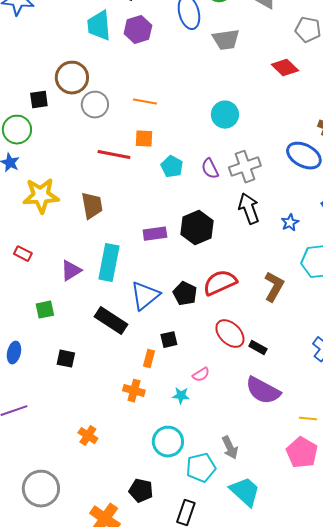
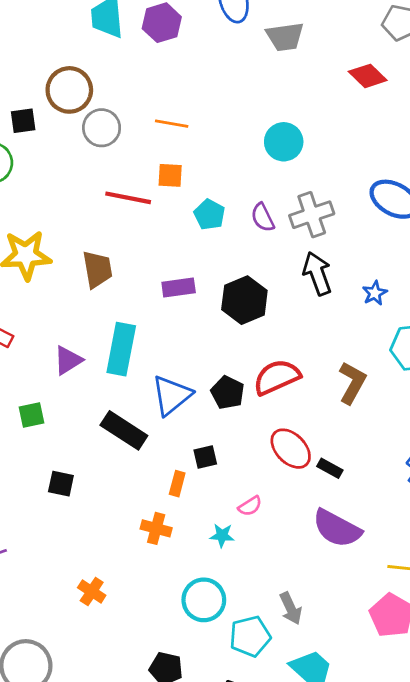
purple rectangle: (155, 234) -> (179, 287), moved

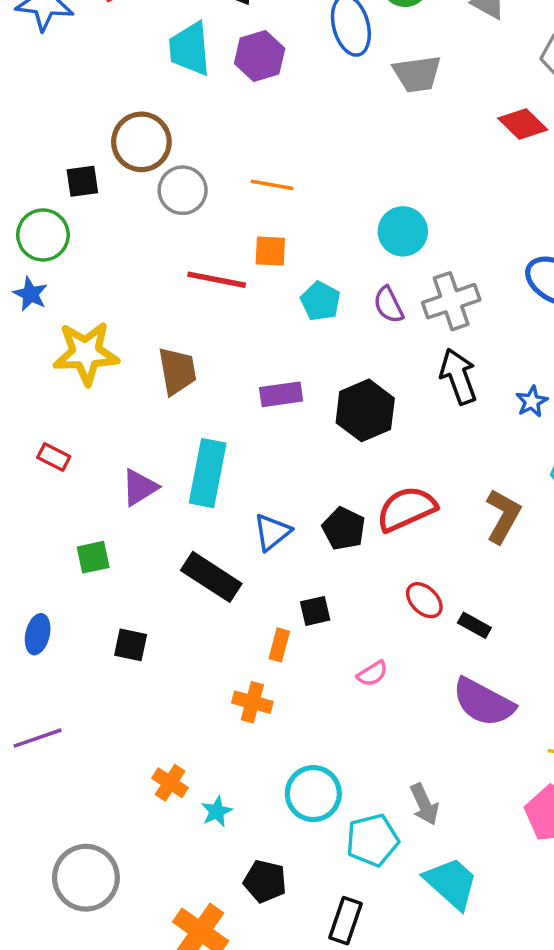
cyan circle: (284, 142) -> (403, 231), moved
blue triangle: (172, 395) -> (272, 532), size x0.7
red ellipse: (291, 449) -> (424, 600), size x0.7
cyan star: (222, 535) -> (217, 811), moved, turned -30

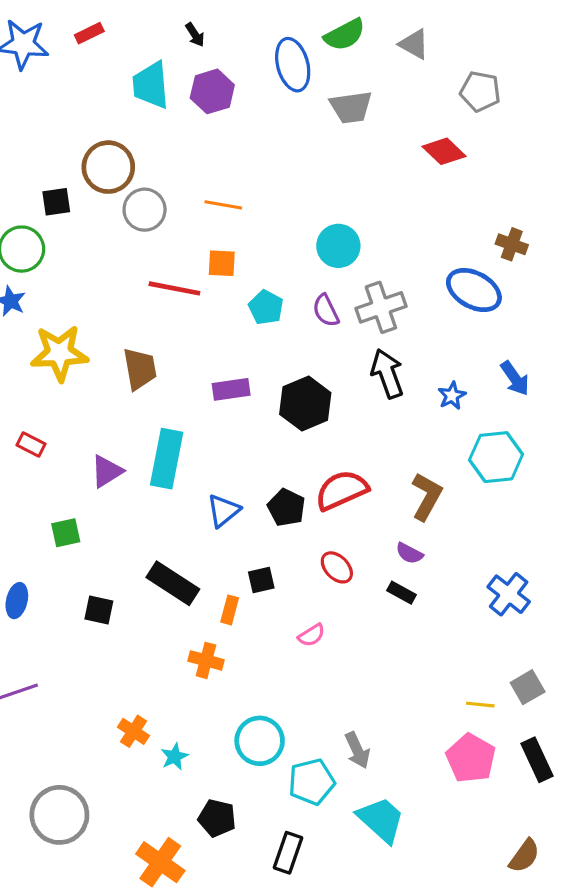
black rectangle: (211, 577) -> (173, 583), moved
red ellipse: (424, 600) -> (337, 567), moved
purple semicircle: (483, 702) -> (409, 553), moved, size x0.5

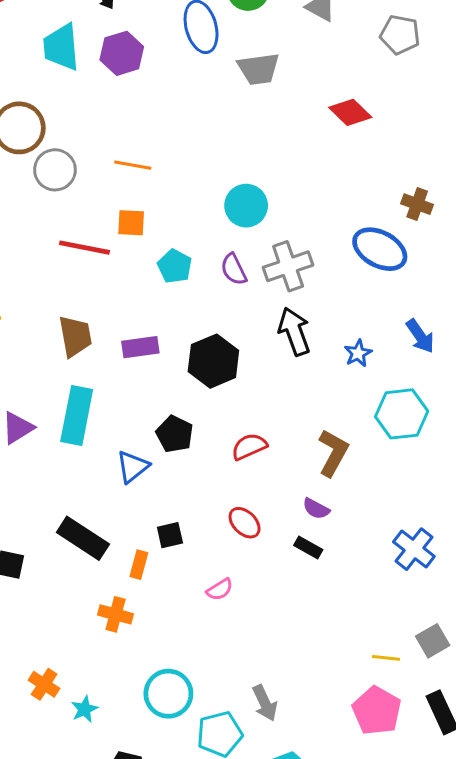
gray pentagon: (480, 91) -> (400, 35), moved
brown trapezoid: (140, 369) -> (75, 336), moved
red semicircle: (342, 490) -> (249, 447), size x0.7
black pentagon: (286, 508) -> (175, 434), moved

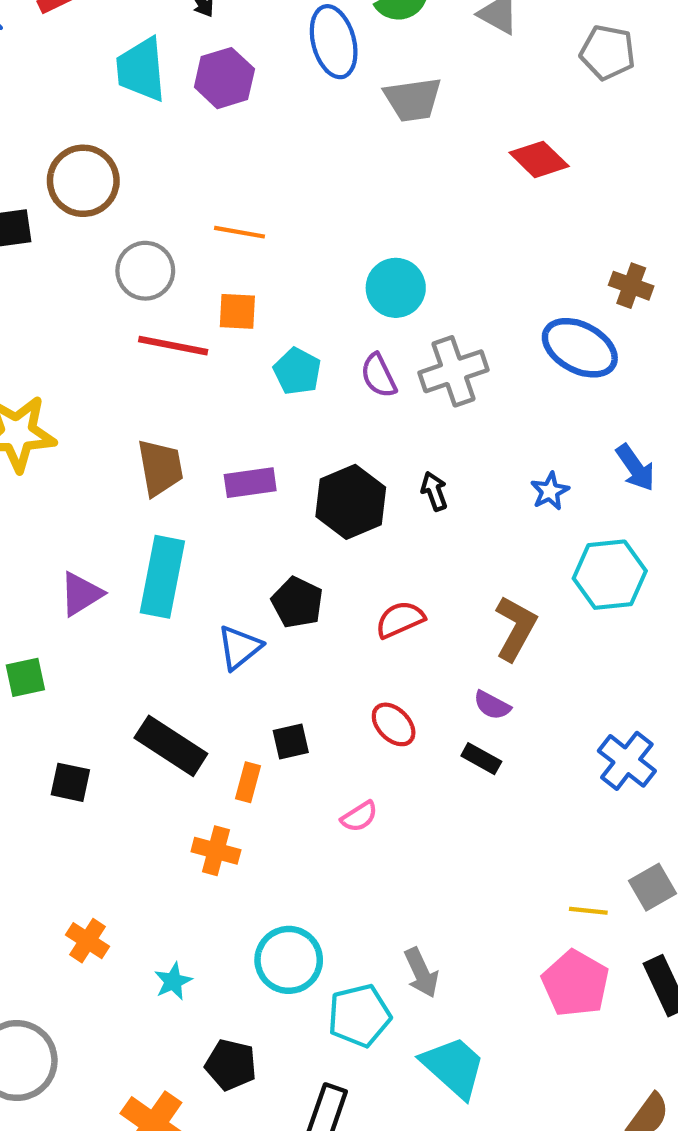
gray circle: (55, 170) -> (145, 271), moved
black arrow: (294, 332) -> (434, 491), moved, size x0.6
orange cross: (44, 684) -> (87, 941), moved

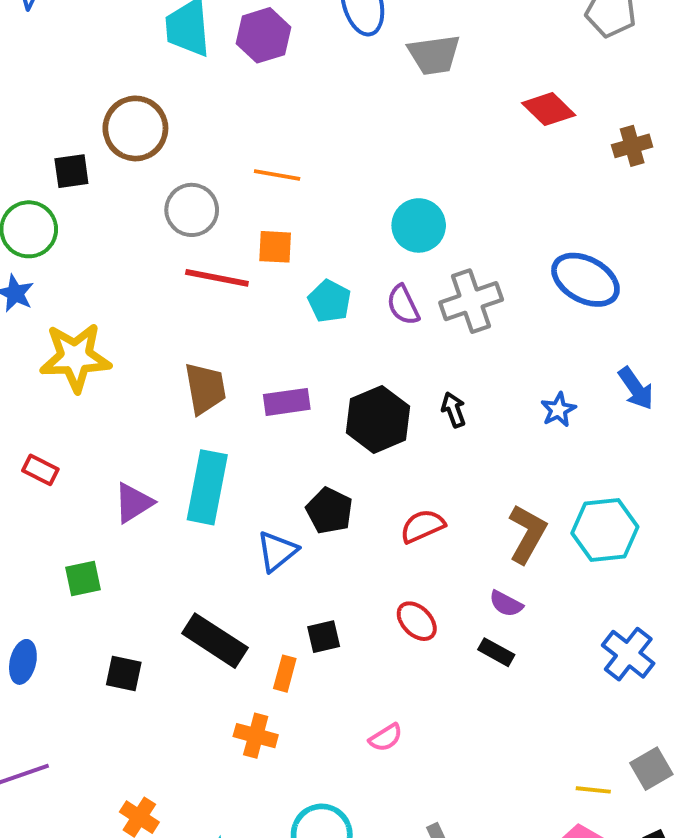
brown cross: (631, 286) -> (632, 146), moved, turned -36
cyan hexagon: (610, 575) -> (605, 530), moved
pink semicircle: (359, 817) -> (386, 738), moved

